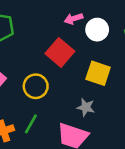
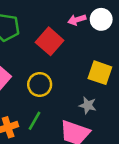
white circle: (97, 30) -> (101, 19), moved
red square: (60, 52) -> (50, 41), moved

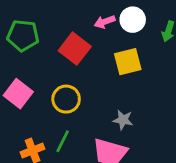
yellow square: (100, 73) -> (128, 62), moved, turned -30

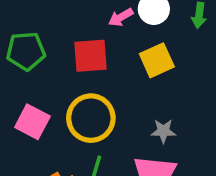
red square: (75, 49) -> (90, 56), turned -32
yellow circle: (66, 99) -> (91, 118), size x1.4

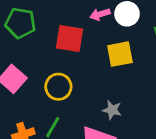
yellow circle: (91, 118) -> (58, 87), size x0.7

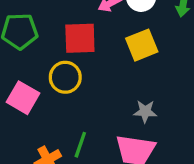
yellow circle: (58, 87) -> (65, 77), moved

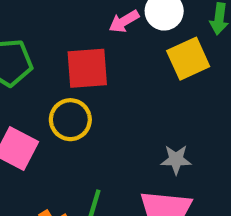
yellow square: (142, 45) -> (188, 59), moved

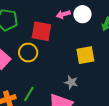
yellow square: (188, 59) -> (85, 55), moved

